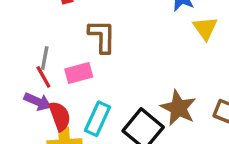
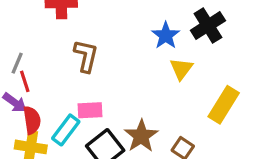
gray line: (45, 58) -> (17, 63), moved
pink rectangle: (79, 73) -> (90, 110), moved

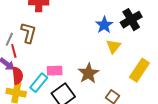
brown L-shape: (86, 56) -> (28, 33), moved
brown star: (141, 136) -> (89, 73), moved

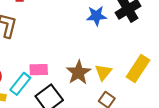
blue star: (104, 25) -> (96, 16), turned 30
yellow triangle: (113, 46) -> (103, 72), moved

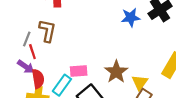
yellow triangle: (103, 72) -> (140, 83), moved

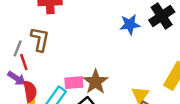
brown star: (116, 72) -> (96, 82), moved

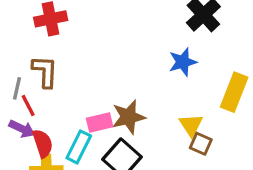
blue star: (130, 24) -> (183, 62), moved
brown star: (96, 82) -> (128, 117), turned 30

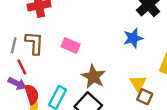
gray line: (17, 88) -> (14, 45), moved
brown star: (128, 117) -> (93, 77), turned -30
pink rectangle: (100, 122) -> (71, 45), moved, turned 36

